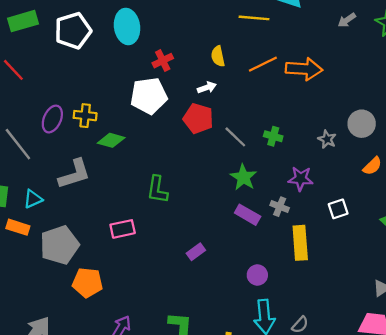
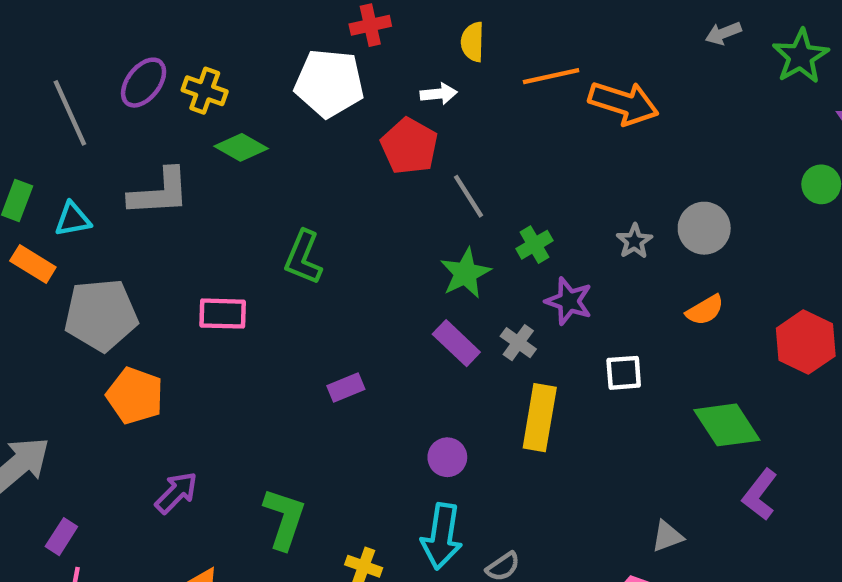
green cross: (273, 136) -> (535, 245), moved, turned 30

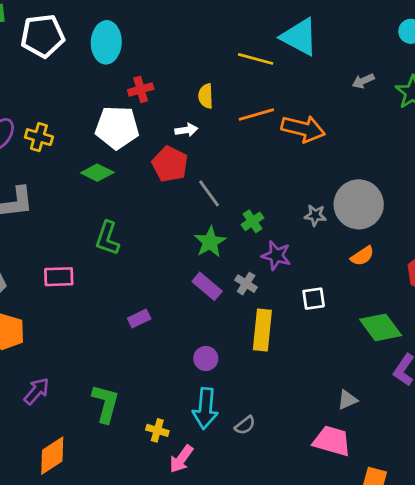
green diamond: (241, 147) -> (97, 173), moved
gray circle: (704, 228) -> (359, 204), size x1.5
gray star: (634, 241) -> (315, 215), turned -30

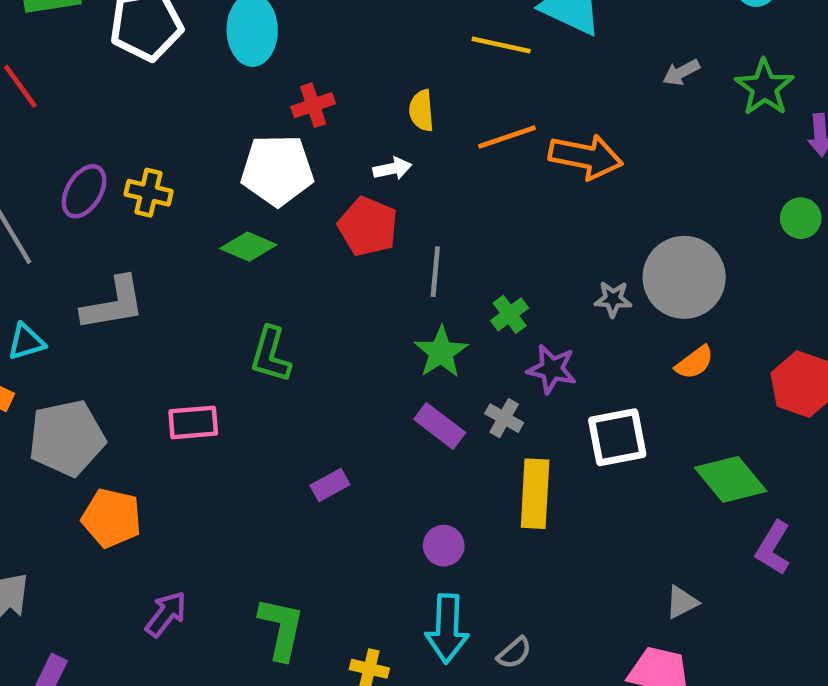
gray line: (209, 193) -> (435, 272), turned 44
white square: (314, 299) -> (617, 437), size x1.5

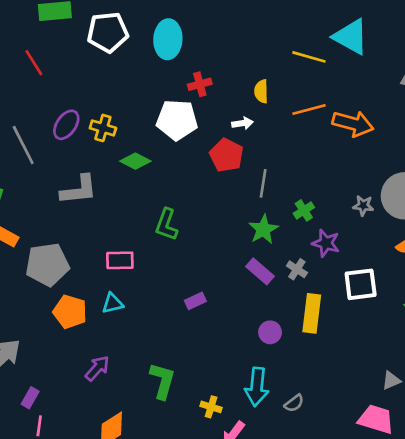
green diamond: (248, 247) -> (135, 161), moved
cyan triangle: (26, 342) -> (112, 303), moved
purple circle: (444, 546) -> (270, 332), moved

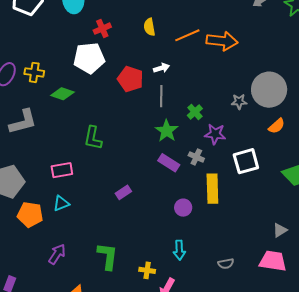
white arrow: (243, 123) -> (161, 68), moved
cyan arrow: (257, 387) -> (179, 250), size x0.7
gray semicircle: (294, 403) -> (226, 264), moved, turned 35

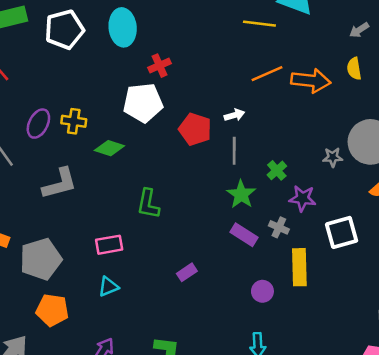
yellow semicircle: (149, 27) -> (354, 69), moved
orange pentagon: (30, 215) -> (52, 310), moved

